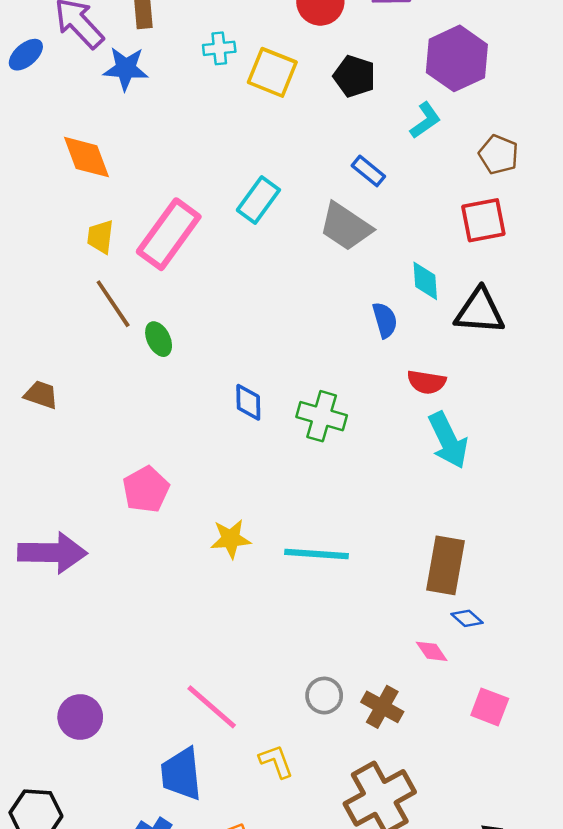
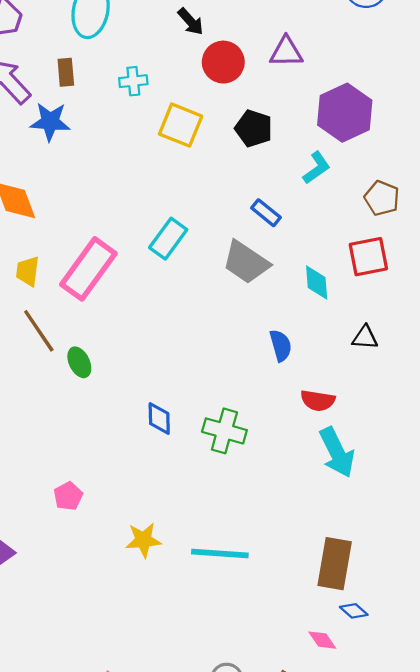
cyan cross: (219, 48) -> (133, 81), moved
cyan diamond: (425, 281) -> (317, 282), moved
black triangle: (480, 311) -> (365, 338), size x0.6
pink pentagon: (146, 489) -> (68, 496), size x0.7

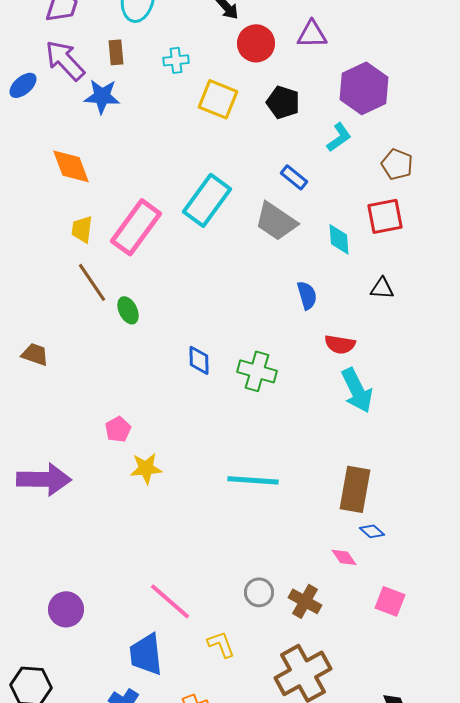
cyan rectangle: (168, 239) -> (207, 200), size x1.4
yellow star: (143, 540) -> (146, 468), moved

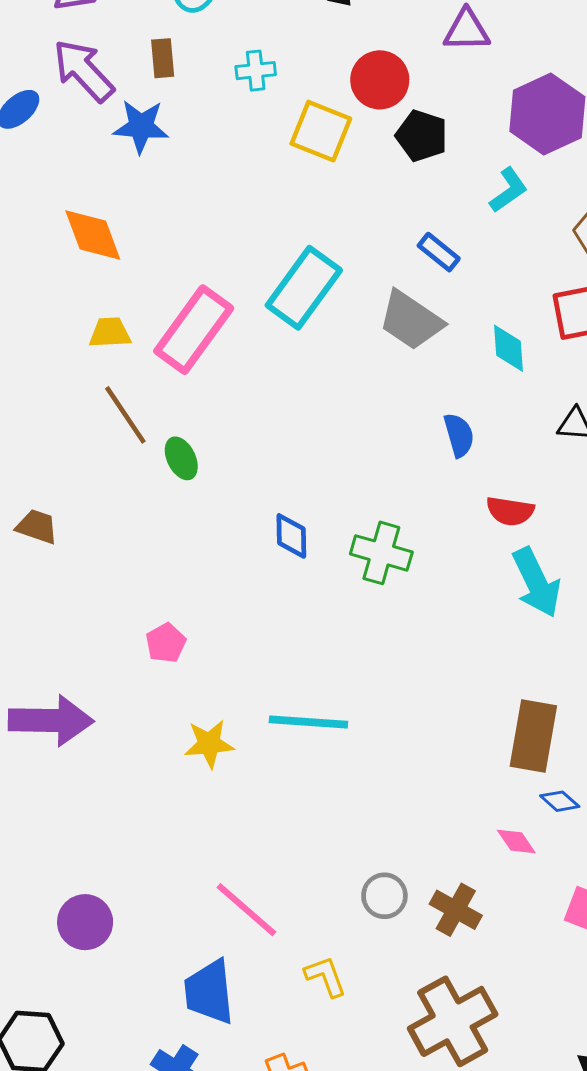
red circle: (256, 43) -> (380, 80), moved
yellow trapezoid: (82, 229) -> (110, 333), turned 80
yellow star: (146, 468) -> (209, 744), moved
cyan line: (253, 480) -> (308, 722), moved

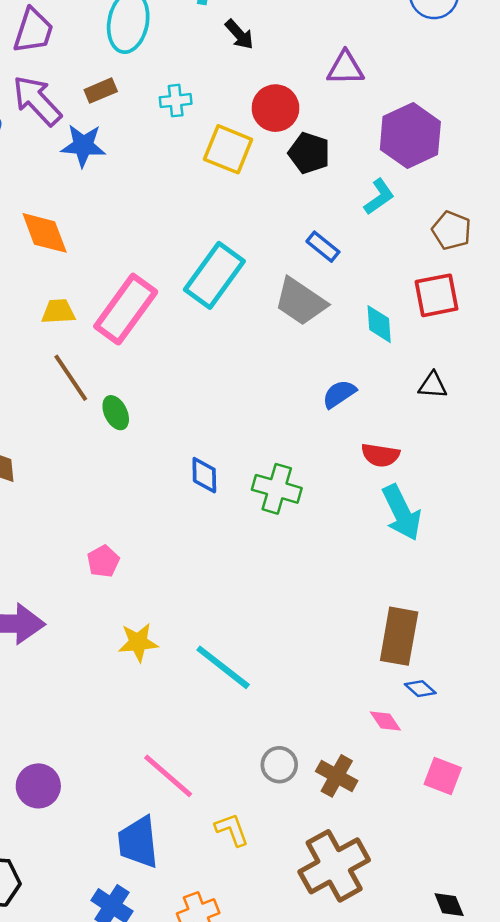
brown rectangle: (163, 58) -> (101, 91), turned 72
blue semicircle: (459, 435) -> (339, 394), turned -108
cyan line: (308, 722) -> (223, 667), moved, turned 34

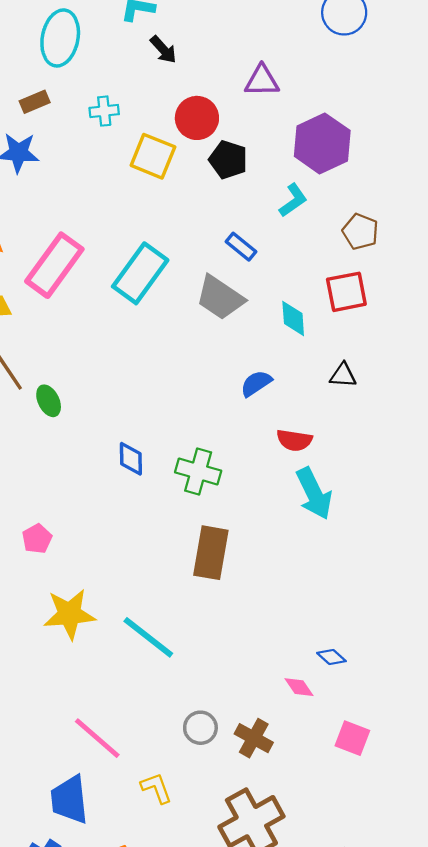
pink rectangle: (126, 309) -> (54, 265), moved
brown rectangle: (399, 636) -> (211, 553), moved
yellow star: (138, 642) -> (69, 614), size x1.4

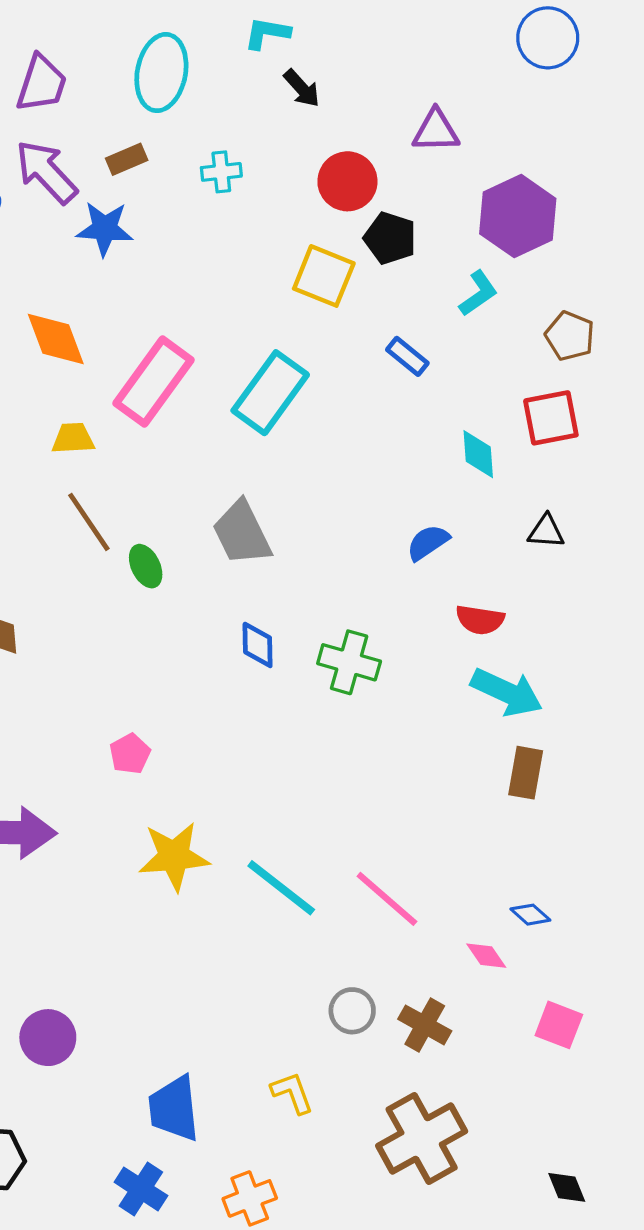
yellow square: (153, 156) -> (324, 276), moved
gray trapezoid: (220, 298) -> (242, 533), moved, turned 30
cyan arrow: (314, 494) -> (507, 692), turned -39
brown rectangle: (211, 553) -> (526, 773), moved, size x0.7
pink line: (97, 738) -> (387, 899), moved

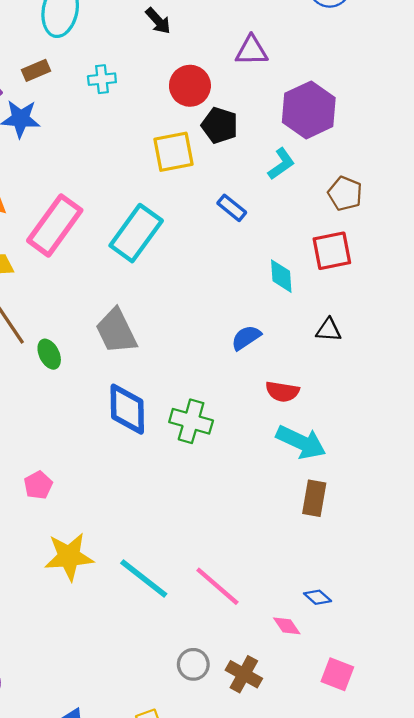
yellow square: (324, 276) -> (173, 152), turned -33
blue diamond: (258, 645) -> (127, 409), size x1.6

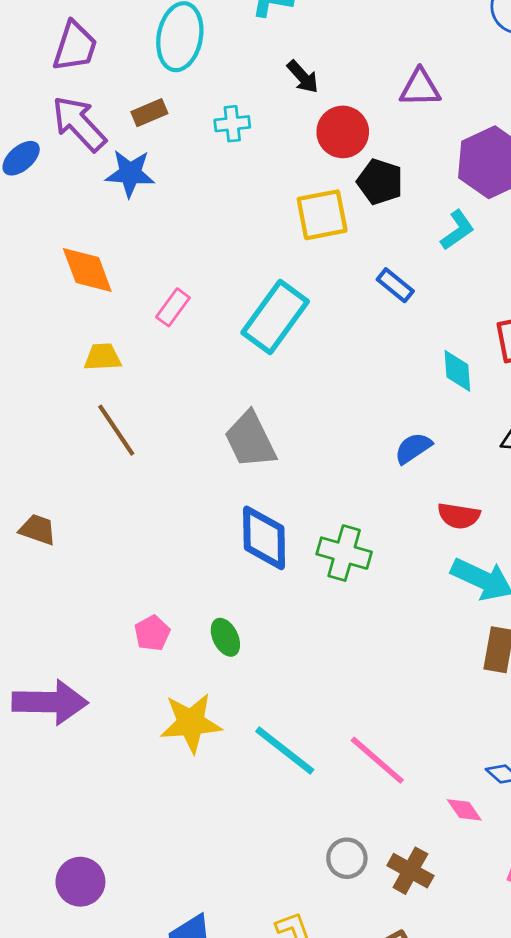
black arrow: (158, 21) -> (303, 77), moved
pink rectangle: (55, 225) -> (173, 307), size x0.5
green ellipse: (49, 354) -> (225, 637), moved

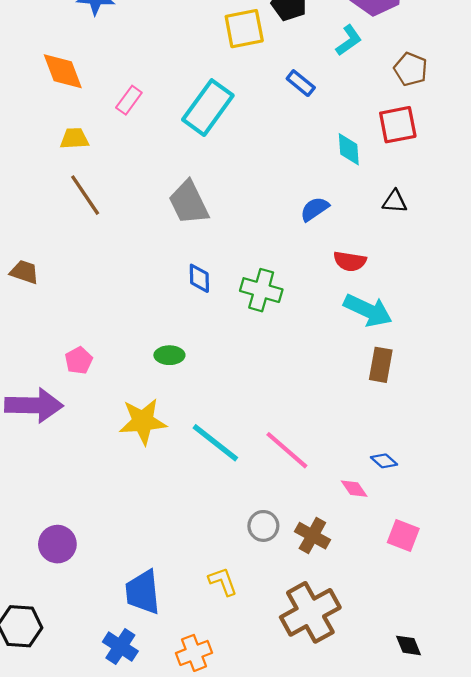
blue diamond: (264, 538) -> (199, 278), size x0.6
pink pentagon: (152, 633) -> (79, 361), moved
green ellipse: (225, 637) -> (169, 355), turned -64

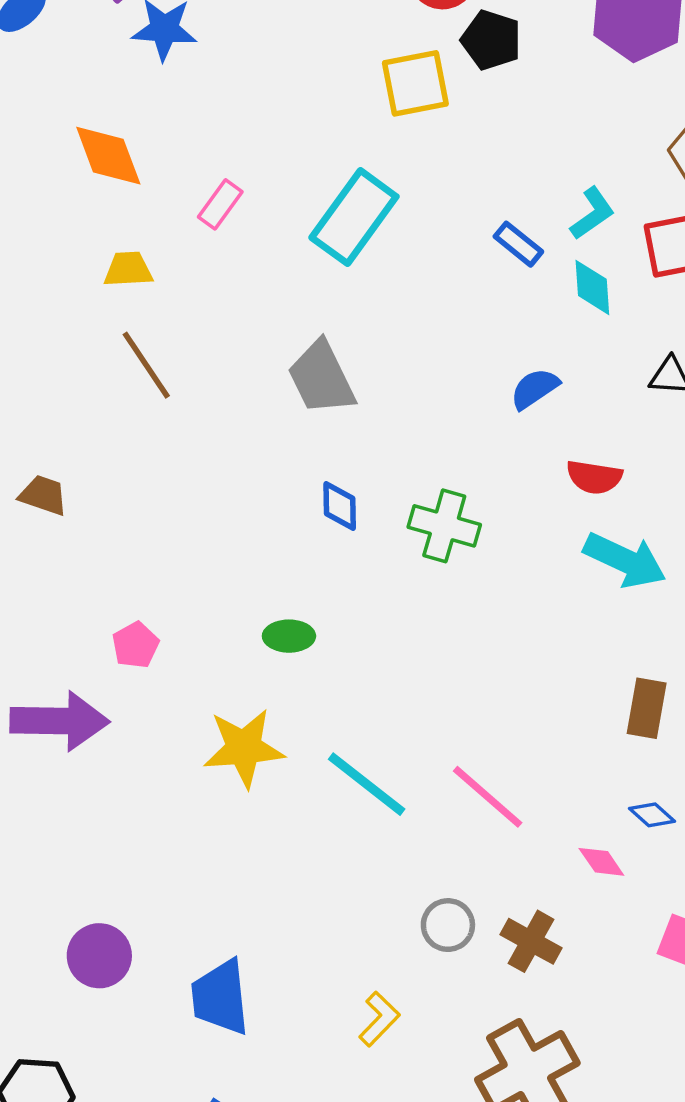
cyan L-shape: (349, 40) -> (592, 213), moved
blue rectangle: (301, 83) -> (518, 244), moved
brown rectangle: (381, 365) -> (647, 708), moved
yellow L-shape: (223, 581) -> (379, 1019), turned 64
blue trapezoid: (143, 592) -> (220, 997), moved

